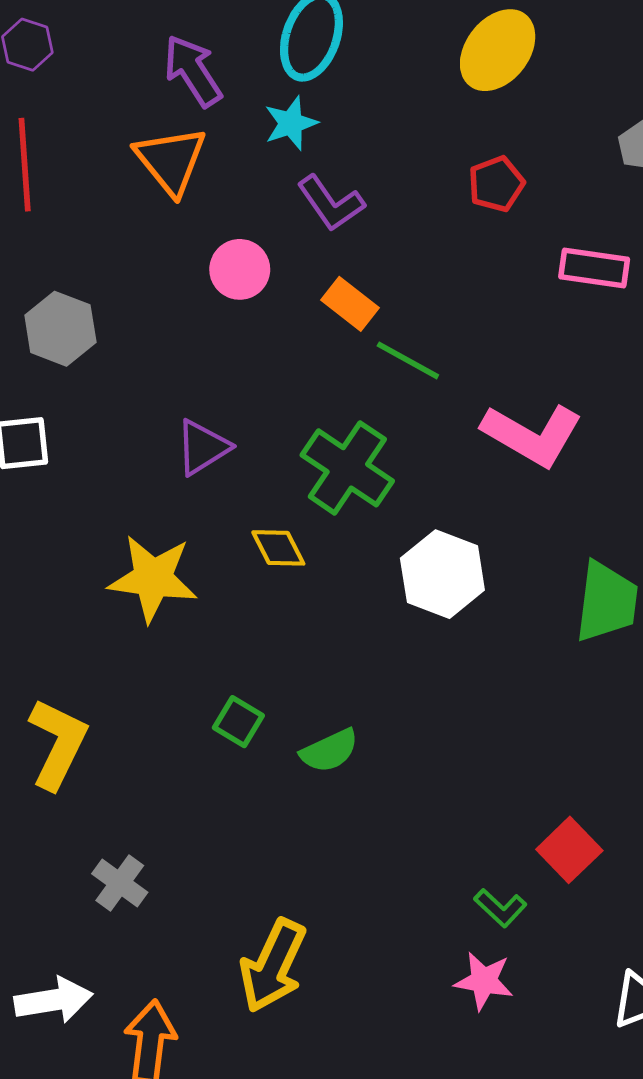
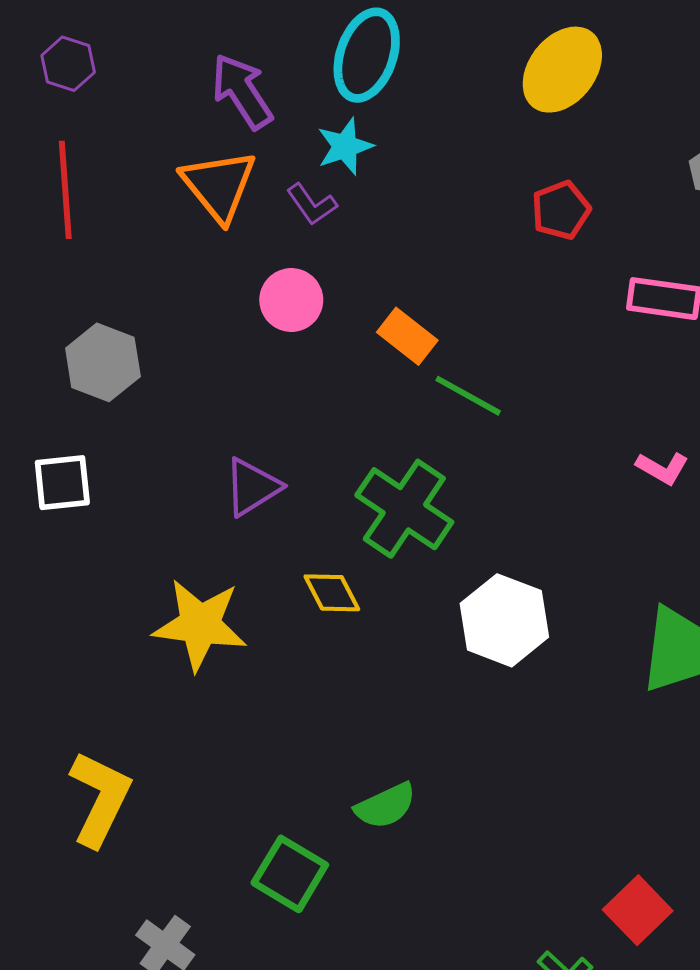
purple L-shape: (331, 203) -> (312, 204), moved, size x0.7
pink L-shape: (532, 435) -> (662, 468), moved, size x0.5
green square: (238, 722) -> (290, 874), moved, size x1.4

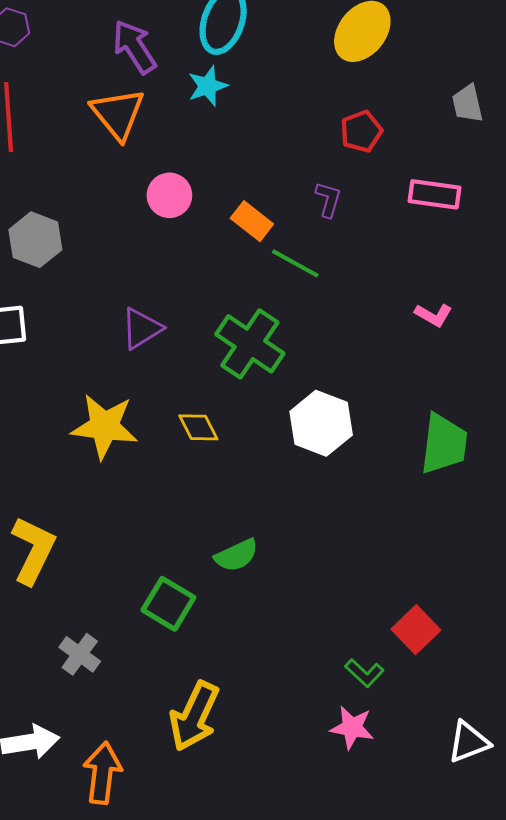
purple L-shape: (312, 204) -> (328, 199), moved, turned -129
yellow diamond: (332, 593) -> (198, 427), moved

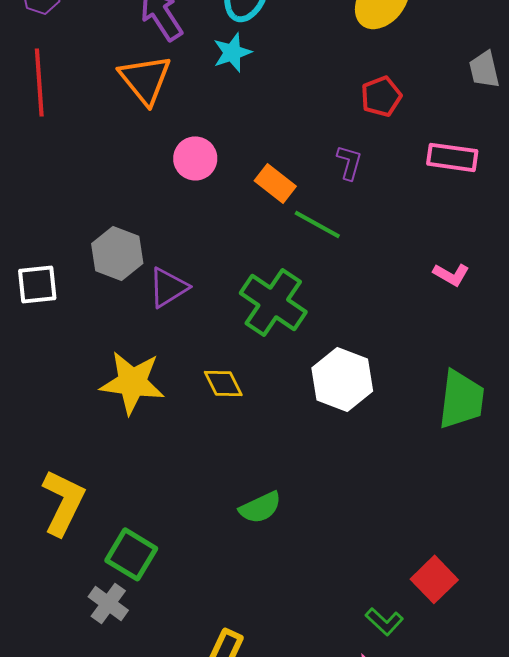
gray hexagon: (35, 240) -> (117, 253), moved
green square: (168, 604) -> (131, 554), moved

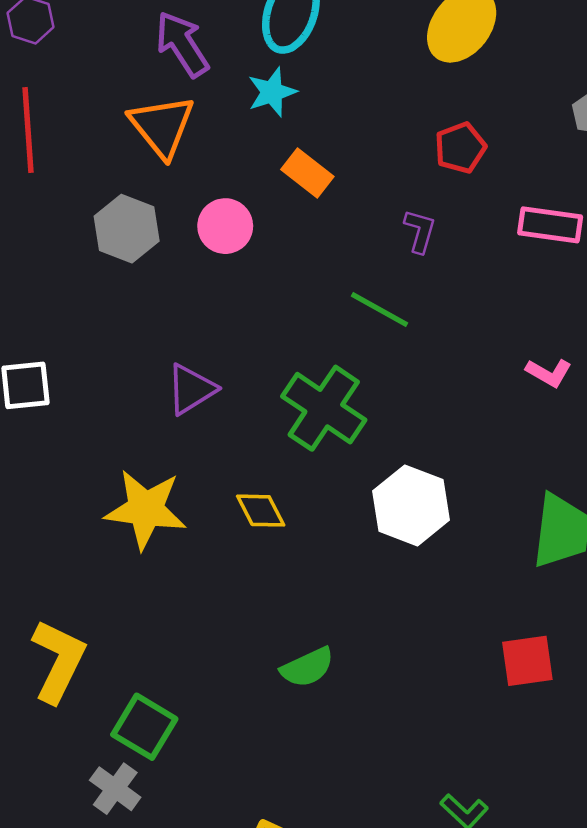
orange rectangle: (275, 183) -> (307, 173), moved
gray hexagon: (117, 253) -> (127, 229), moved
red square: (434, 579) -> (527, 661), moved, turned 36

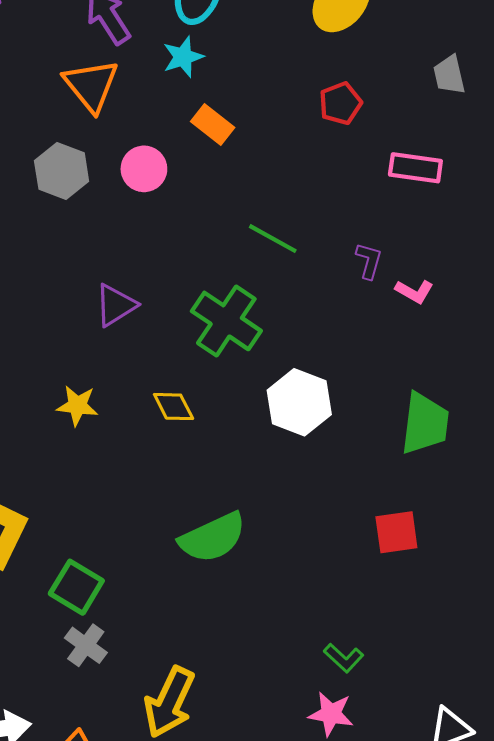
purple L-shape: (420, 231) -> (369, 261), moved
yellow star: (146, 509) -> (77, 405), size x0.6
green semicircle: (307, 667) -> (213, 538), size x1.5
gray cross: (115, 789) -> (86, 645), moved

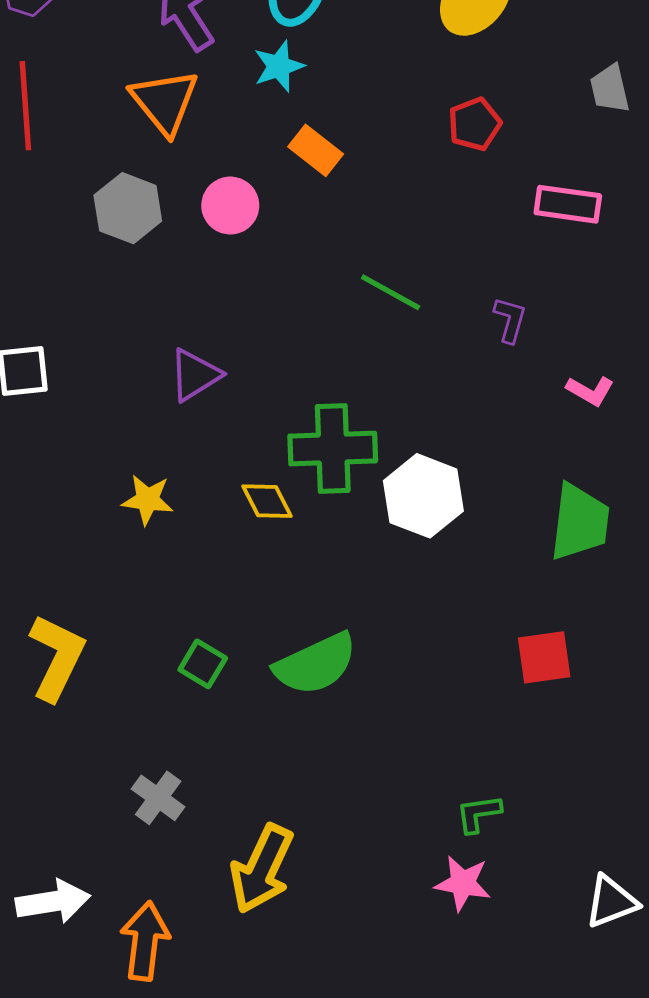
pink L-shape: (414, 291) -> (590, 391), moved
green cross: (226, 321) -> (333, 449), moved, turned -36
green square: (76, 587) -> (203, 664), moved, size x0.7
green L-shape: (344, 658) -> (479, 814), turned 129

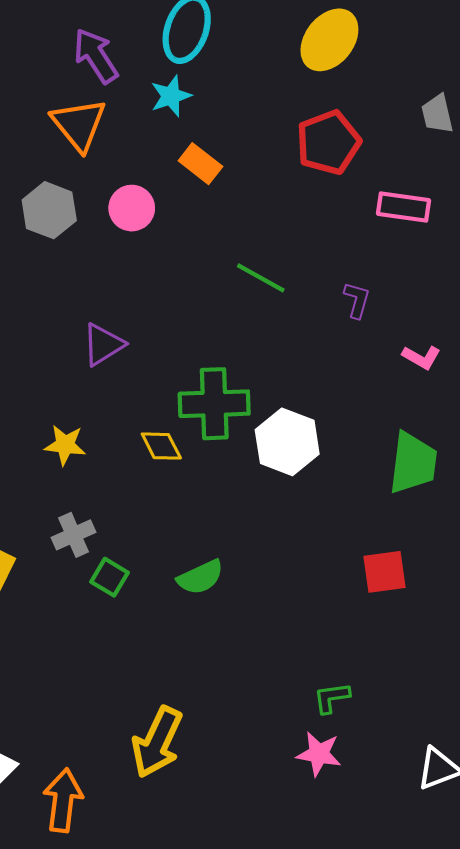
red pentagon: (475, 124) -> (328, 142), size x1.5
green semicircle: (316, 664) -> (200, 577), size x0.7
gray cross: (158, 798) -> (74, 535), moved, turned 30

